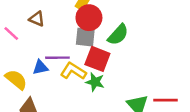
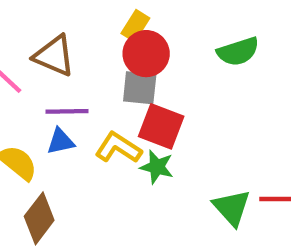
brown triangle: (37, 19) -> (54, 56), size x1.5
green semicircle: (118, 35) -> (238, 51), moved, turned 30
purple line: (57, 58) -> (67, 111), moved

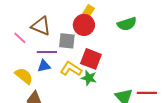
yellow rectangle: (135, 26) -> (88, 12), moved
gray square: (140, 88) -> (67, 41), moved

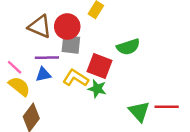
green semicircle: (127, 24) -> (128, 47), moved
red circle: (84, 25) -> (67, 26), moved
pink line: (20, 38) -> (15, 67), moved

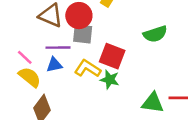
green semicircle: (128, 47) -> (155, 34), moved
green triangle: (139, 111) -> (153, 103), turned -40

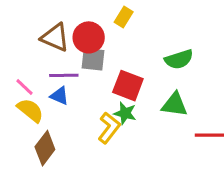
blue triangle: (54, 65) -> (59, 96), turned 35
yellow L-shape: (88, 68) -> (109, 128), moved, turned 95
green triangle: (153, 103) -> (175, 104), moved

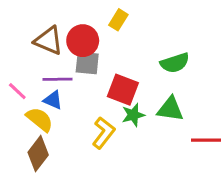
yellow semicircle: (30, 110) -> (40, 119), moved
green star: (125, 113) -> (133, 115), moved, turned -30

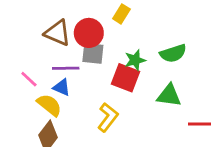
green star: (133, 115) -> (135, 60), moved

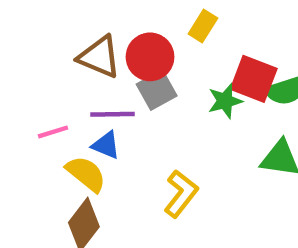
gray square: (93, 53) -> (157, 90), turned -35
red square: (126, 78) -> (254, 79), moved
pink line: (29, 79) -> (53, 132), turned -60

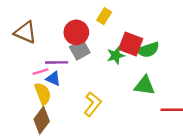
brown triangle: (99, 57) -> (25, 32), moved
pink line: (53, 132) -> (40, 72), moved
yellow semicircle: (86, 174) -> (43, 94), turned 30

